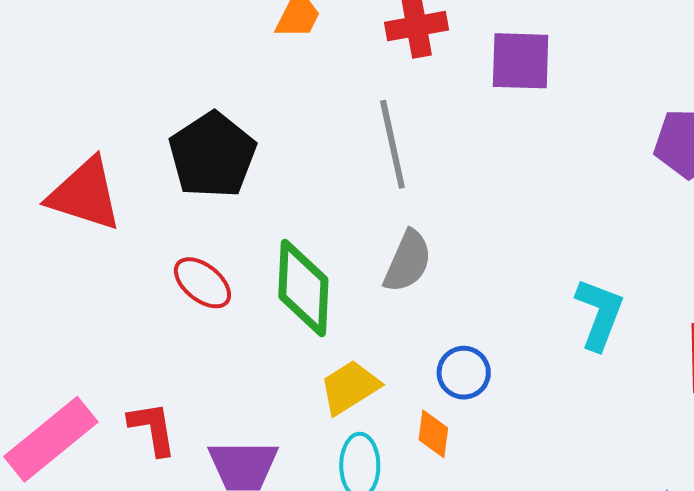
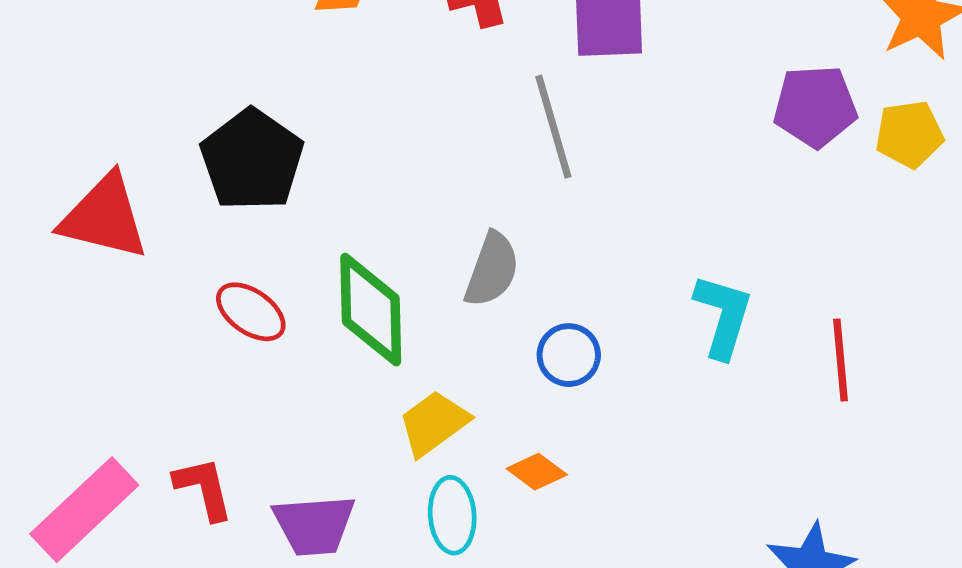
gray line: (392, 144) -> (553, 127), moved
blue circle: (464, 373) -> (569, 355), moved
orange diamond: (433, 434) -> (537, 472), turned -57

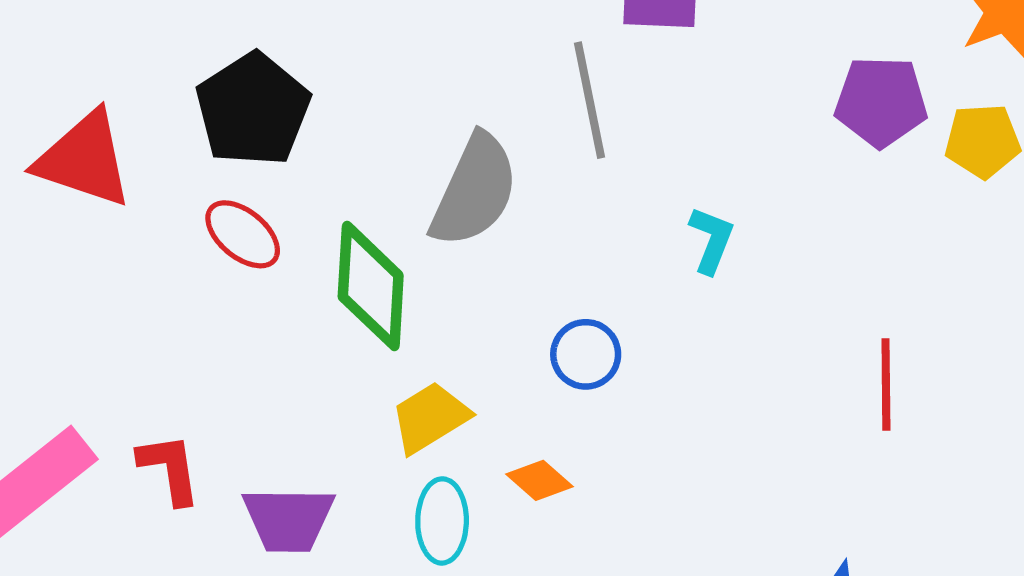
gray semicircle: (492, 270) -> (474, 190), moved, size x1.4
red ellipse: (251, 312) -> (243, 234), moved
cyan L-shape: (723, 316) -> (711, 240), moved, size x0.7

